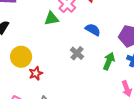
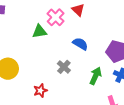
red star: (36, 73) -> (40, 91), moved

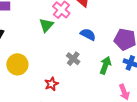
green triangle: (39, 31) -> (46, 25), turned -35

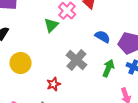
blue semicircle: (88, 34) -> (102, 37), moved
gray cross: (73, 59) -> (76, 60), size x1.5

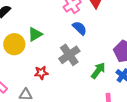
green triangle: (51, 25) -> (35, 34), moved
blue semicircle: (102, 37) -> (80, 28), moved

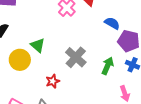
blue semicircle: (80, 28) -> (112, 23), moved
green triangle: (35, 34) -> (38, 45), turned -35

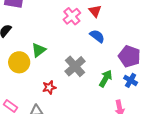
blue semicircle: (112, 23) -> (97, 36), moved
green triangle: (38, 45) -> (39, 50), turned 35

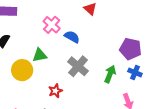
pink cross: (72, 16) -> (52, 25), moved
blue semicircle: (97, 36) -> (72, 37), moved
green triangle: (39, 50) -> (40, 55), turned 35

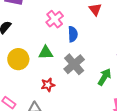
blue semicircle: (72, 37) -> (73, 34), turned 49
green triangle: (40, 55) -> (46, 53), moved

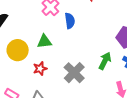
gray cross: (74, 64) -> (74, 73), moved
red star: (48, 85) -> (40, 69), moved

